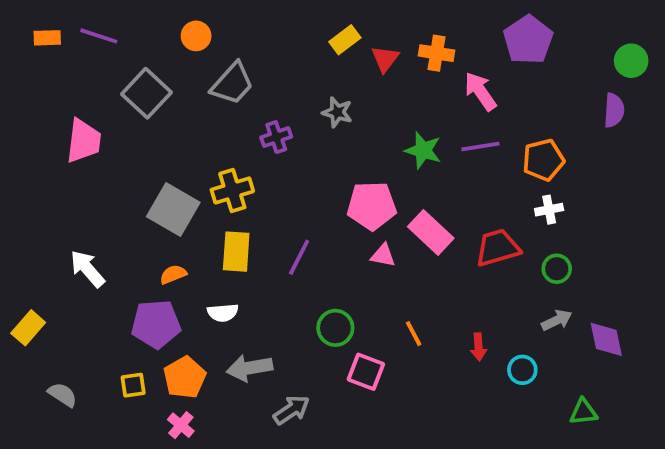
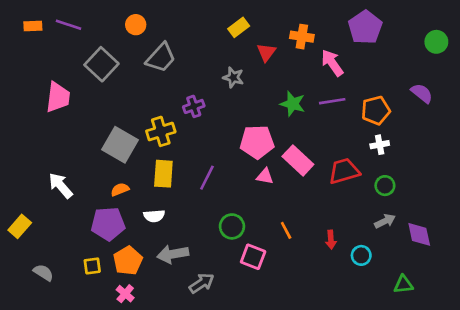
red triangle: (385, 59) -> (266, 52), moved
purple semicircle: (614, 110) -> (422, 93), moved, turned -55
purple cross: (276, 137) -> (194, 106), moved

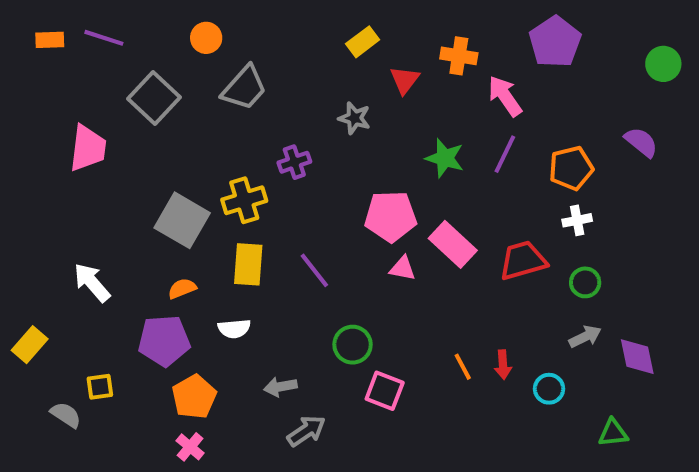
purple line: (332, 101) -> (505, 154), turned -55
purple line: (207, 178) -> (314, 270), turned -65
orange line: (286, 230) -> (463, 367), moved
gray arrow: (173, 254) -> (280, 387), moved, size x0.7
yellow square: (92, 266) -> (100, 387), moved

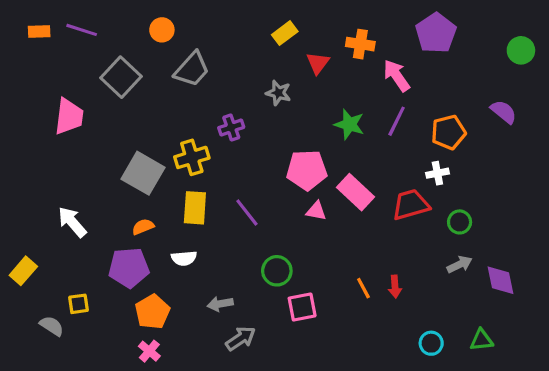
white cross: (577, 220) -> (437, 173), moved
cyan circle: (549, 389) -> (431, 343), moved
pink square: (385, 391) -> (302, 307), turned -32

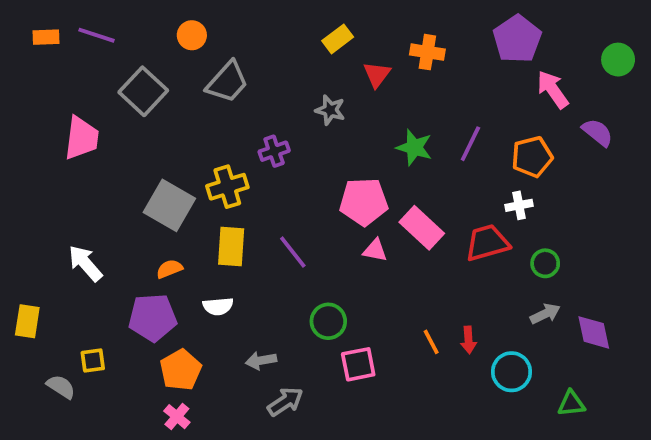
pink arrow: (397, 76) -> (553, 89), moved
yellow rectangle: (23, 271) -> (27, 321), turned -32
cyan circle: (431, 343) -> (512, 372), moved, size x1.4

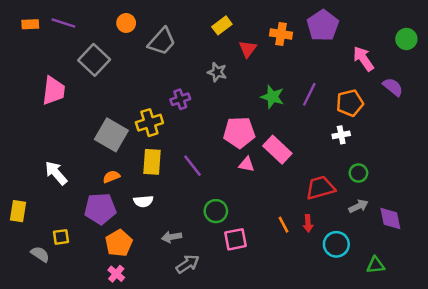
purple pentagon: (517, 39) -> (323, 25), moved
gray trapezoid: (227, 82) -> (162, 41), moved
red trapezoid: (487, 243) -> (320, 188), moved

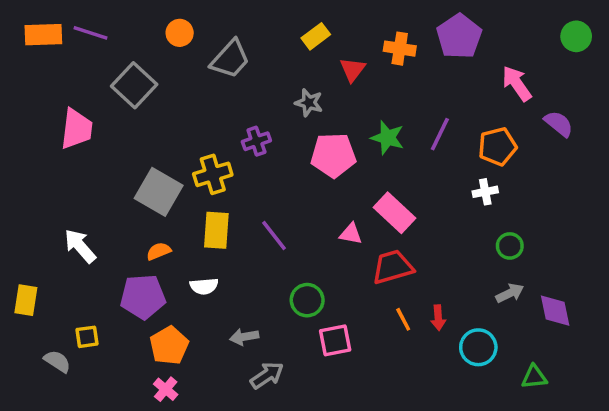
orange rectangle: (30, 24) -> (43, 35), size x1.5
green circle: (406, 39) -> (576, 36), moved
pink pentagon: (239, 132) -> (333, 155), moved
red trapezoid: (320, 188) -> (393, 267), moved

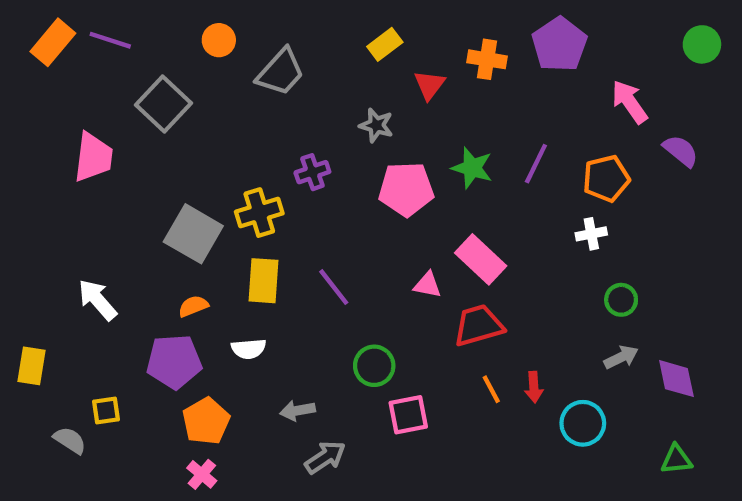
orange rectangle: (43, 35) -> (53, 42), turned -48
green triangle: (534, 377) -> (676, 459), moved

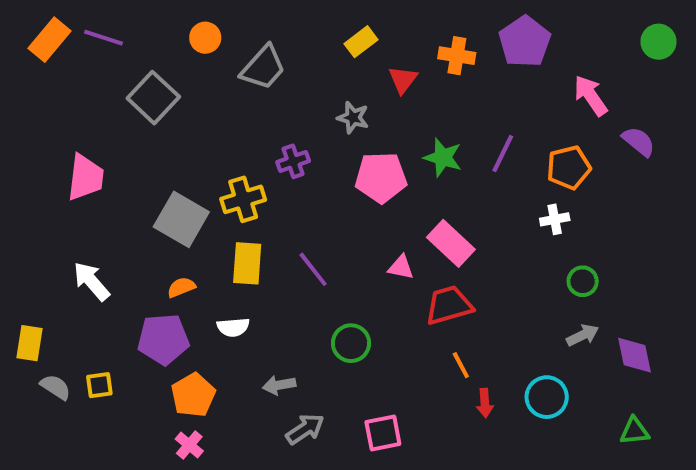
pink trapezoid: (93, 157) -> (85, 177), moved
red arrow: (534, 387) -> (485, 403), moved
pink square: (408, 415) -> (383, 433), moved
gray semicircle: (70, 440) -> (55, 387), moved

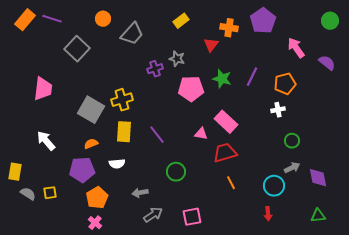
red triangle: (403, 80) -> (211, 45), moved
purple semicircle: (639, 141) -> (327, 63), moved
purple cross: (293, 161) -> (155, 69), moved
cyan circle: (547, 397) -> (274, 186), moved
red arrow: (485, 403) -> (268, 214), moved

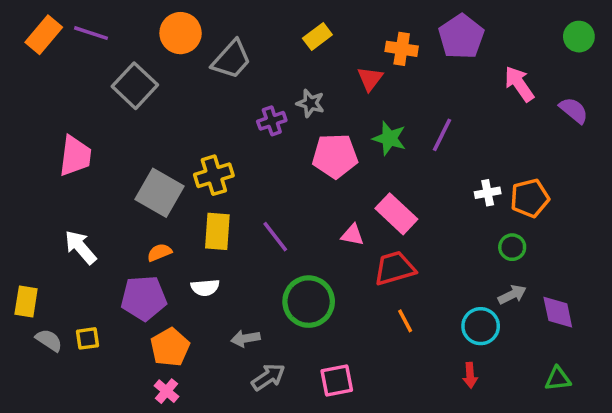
orange circle: (103, 19) -> (181, 33), size x1.5
orange pentagon: (285, 84) -> (530, 198), moved
green circle: (176, 172) -> (309, 302), size x1.5

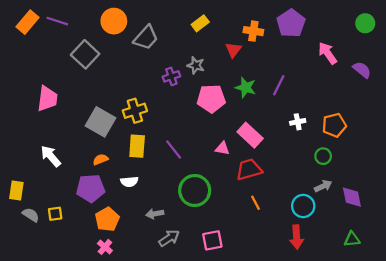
white cross: (488, 193) -> (298, 122), moved
red arrow: (470, 375) -> (297, 237), size x1.5

